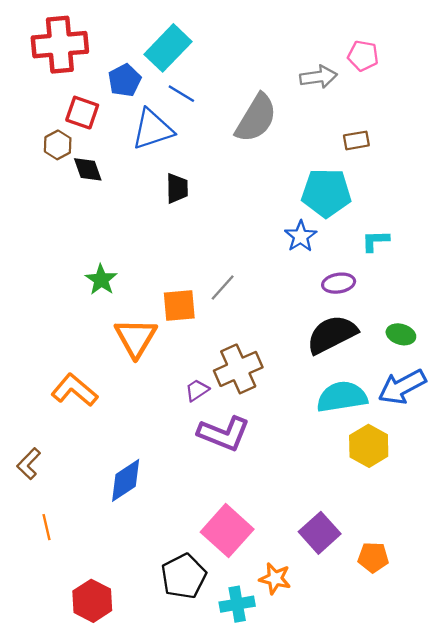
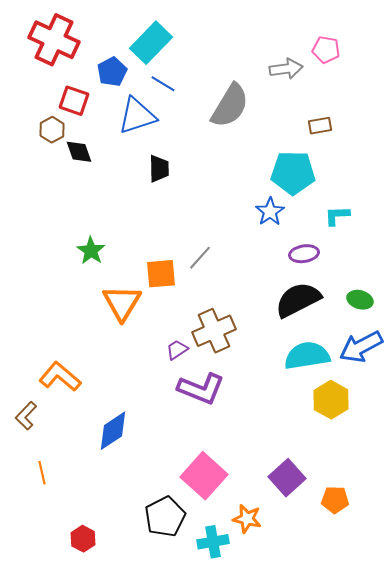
red cross: (60, 45) -> (54, 40), turned 30
orange L-shape: (74, 390) -> (60, 377), moved
red hexagon: (92, 601) -> (83, 539), size x0.7

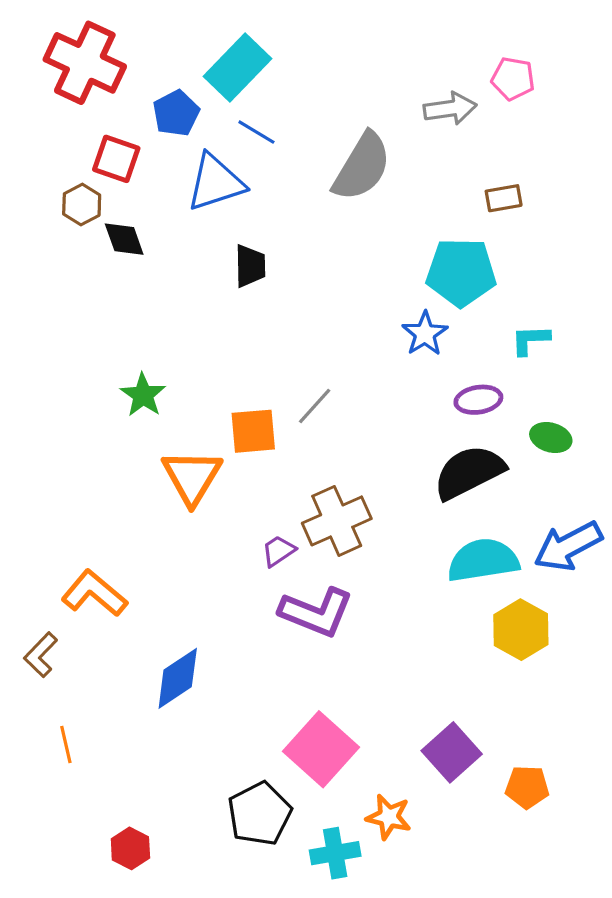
green ellipse: (360, 300) -> (551, 438), moved

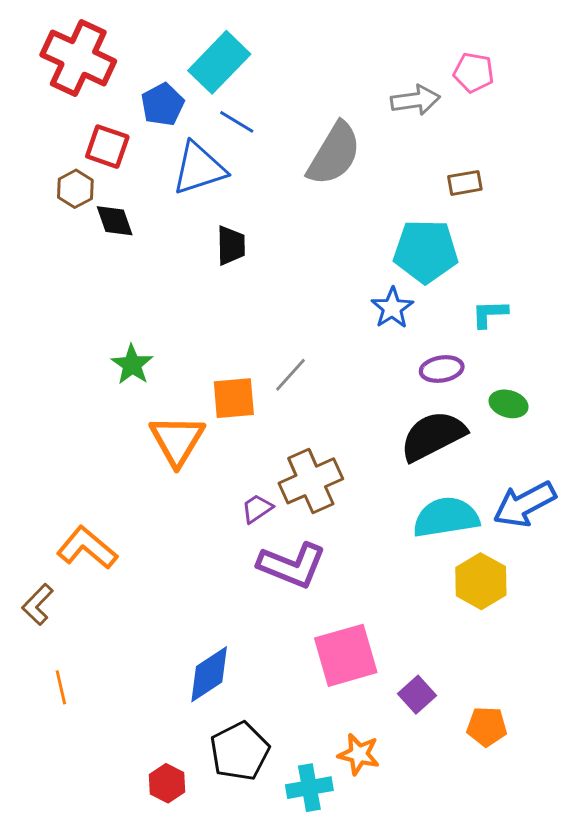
blue diamond: (178, 678) -> (209, 674), moved
pink square: (321, 749) -> (346, 655), moved, turned 32
purple square: (452, 752) -> (417, 695), size x0.7
red hexagon: (130, 848) -> (167, 783), moved

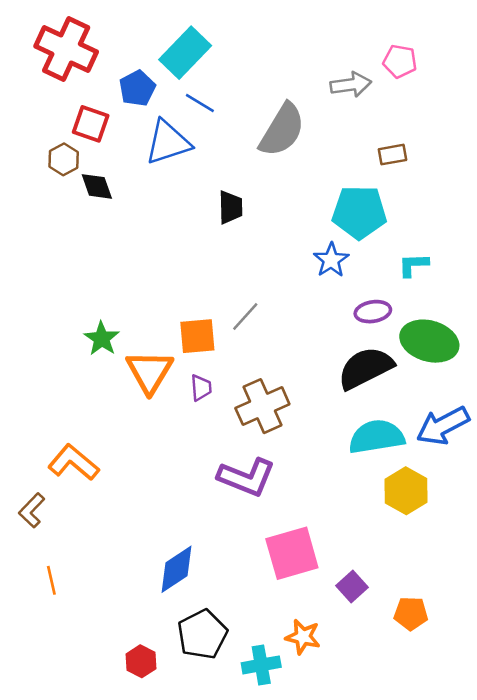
black trapezoid: (231, 245) -> (231, 207), moved
green star: (132, 365) -> (102, 339), moved
green ellipse: (509, 404) -> (429, 341), size x1.8
purple trapezoid: (257, 509) -> (201, 388), moved, turned 120

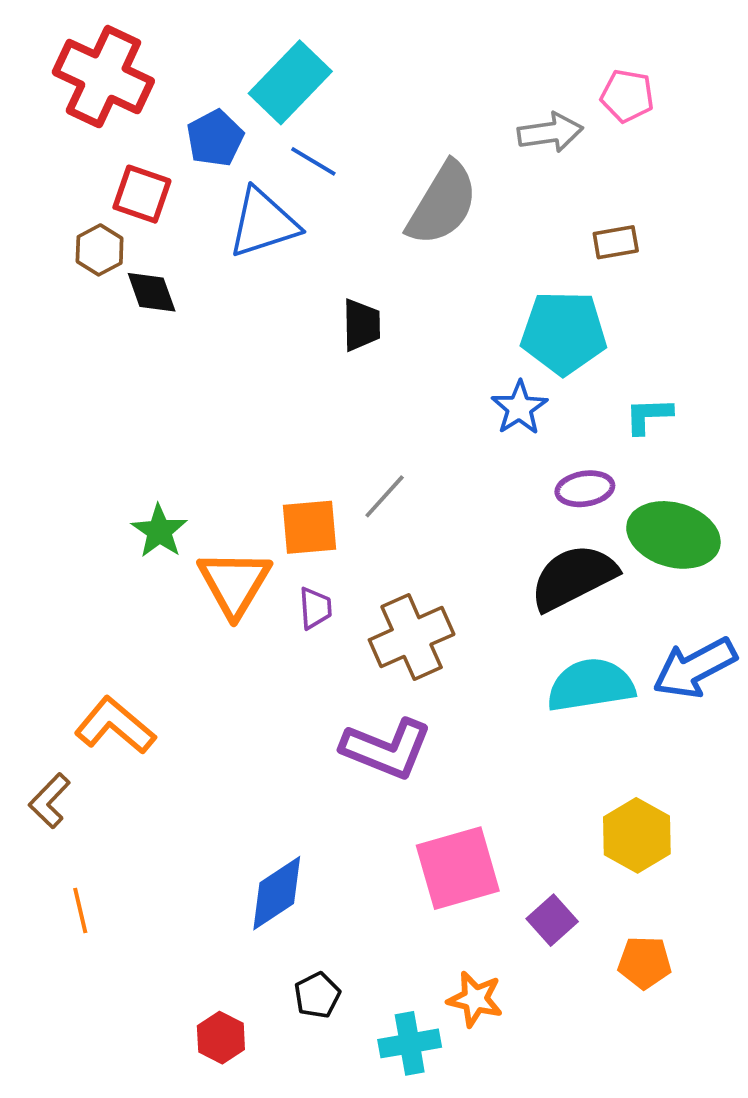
yellow hexagon: (406, 491) -> (637, 835), moved
black pentagon: (202, 634) -> (317, 995), size x0.6

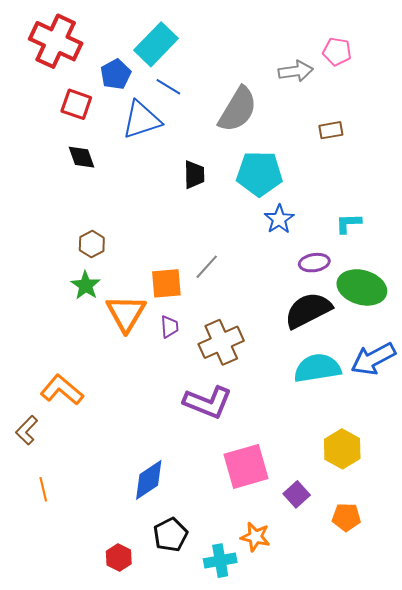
brown hexagon: (100, 250) -> (92, 244), moved
cyan pentagon: (564, 333) -> (259, 174), moved
black pentagon: (317, 995) -> (170, 535), size x1.4

